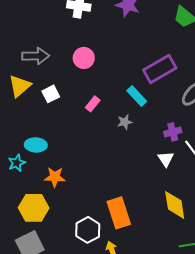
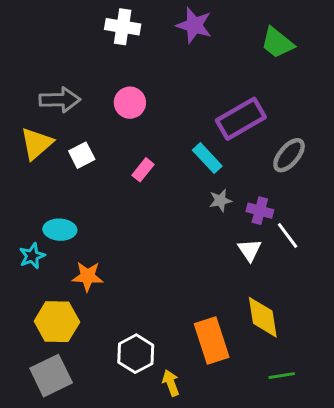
gray star: (125, 122) -> (220, 200), moved
purple cross: (173, 132) -> (260, 211), turned 30
orange rectangle: (119, 213) -> (212, 341), moved

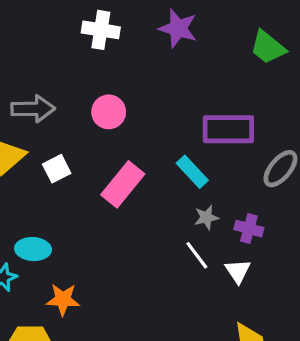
purple rectangle: (241, 119) -> (228, 129), turned 30
pink rectangle: (143, 170) -> (123, 184), size x1.8
white line: (288, 235) -> (197, 255), moved

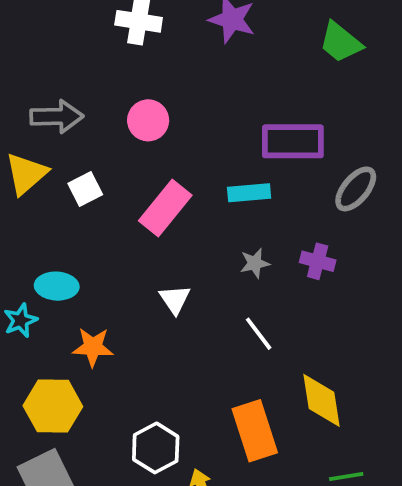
cyan rectangle: (192, 172) -> (249, 193), turned -52
gray star: (206, 217) -> (255, 263), moved
white line: (197, 255) -> (259, 334), moved
white triangle: (238, 271) -> (175, 299), moved

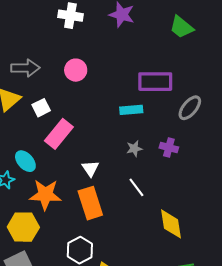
pink rectangle: (165, 208) -> (59, 134), moved
cyan ellipse: (57, 286) -> (25, 161), turned 45
orange star: (93, 347) -> (45, 195), size x1.4
orange rectangle: (255, 431) -> (90, 203), moved

